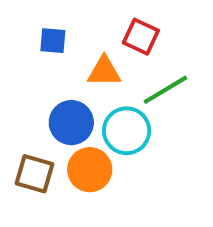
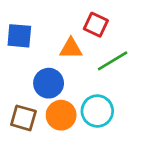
blue square: (53, 41) -> (19, 36), moved, size x1.4
cyan circle: (127, 131) -> (97, 111), moved

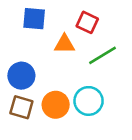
blue square: (19, 36) -> (34, 19), moved
blue circle: (49, 83) -> (21, 76), moved

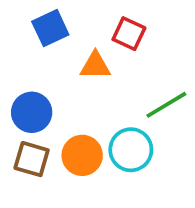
blue square: (34, 19) -> (50, 28), turned -30
green line: (102, 55) -> (166, 105), moved

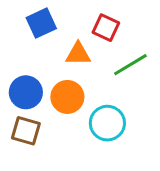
green line: (166, 105) -> (130, 65), moved
orange circle: (82, 155) -> (67, 97), moved

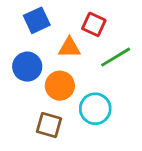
blue circle: (26, 92) -> (27, 67), moved
brown square: (26, 131) -> (49, 125), moved

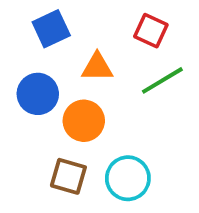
red square: (94, 24) -> (151, 31), moved
cyan circle: (95, 109) -> (128, 178), moved

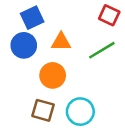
red square: (151, 31) -> (109, 15), moved
blue circle: (38, 94) -> (24, 45), moved

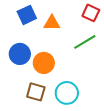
orange triangle: (61, 42) -> (52, 23), moved
blue circle: (24, 45) -> (20, 54), moved

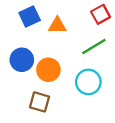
red square: (91, 13) -> (101, 14), turned 36
cyan circle: (67, 93) -> (88, 82), moved

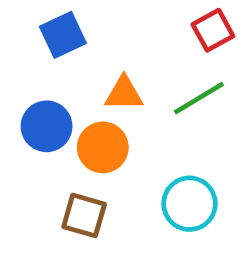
orange triangle: (57, 25) -> (124, 94), moved
cyan circle: (88, 82) -> (190, 204), moved

